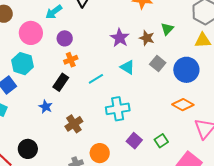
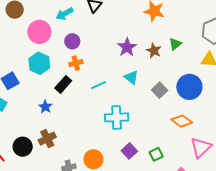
cyan hexagon: (23, 64) -> (39, 63), moved
gray square: (158, 64) -> (160, 90), moved
brown cross: (74, 124) -> (47, 139), moved

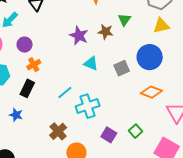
cyan line: (99, 85) -> (65, 92), moved
gray square: (160, 90) -> (122, 68), turned 35
brown cross: (47, 139) -> (58, 131), moved

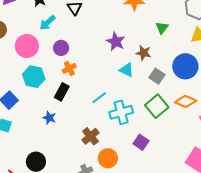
brown star: (106, 32) -> (143, 53), moved
gray square: (122, 68) -> (157, 76), turned -35
green square: (135, 131) -> (157, 106), moved, size x1.6

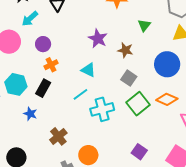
cyan triangle: (127, 70) -> (88, 70), moved
gray square: (157, 76) -> (129, 78), moved
cyan hexagon: (34, 77) -> (16, 84), moved
brown cross: (90, 136) -> (58, 136), moved
purple square: (141, 142) -> (139, 152), moved

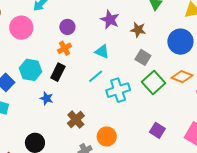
purple circle: (43, 44) -> (67, 27), moved

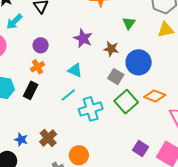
blue circle: (180, 42) -> (139, 62), moved
blue star: (47, 98) -> (21, 140), moved
purple square: (157, 130) -> (141, 149), moved

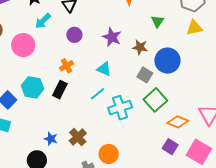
purple circle: (41, 45) -> (74, 35), moved
orange diamond: (155, 96) -> (178, 122), moved

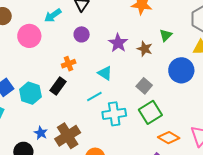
brown star: (140, 47) -> (145, 49), moved
blue circle: (167, 61) -> (181, 70), moved
cyan hexagon: (33, 87) -> (30, 93), moved
brown cross: (78, 137) -> (68, 136), size x1.4

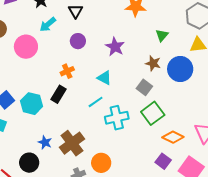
brown star: (145, 49) -> (153, 63), moved

